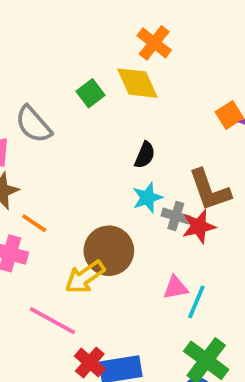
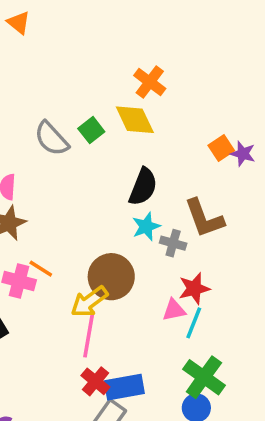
gray semicircle: (33, 124) -> (51, 139), moved
black semicircle: (145, 155) -> (143, 187), size x1.5
orange line: (34, 223) -> (41, 269), moved
red star: (199, 226) -> (194, 289), moved
pink line: (52, 321) -> (89, 334), moved, turned 72

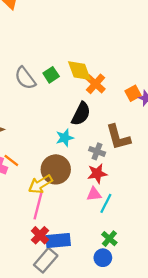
orange cross: (150, 82) -> (96, 84), moved
cyan star: (146, 227) -> (65, 138), moved
red star: (194, 289) -> (97, 173), moved
green cross: (204, 377) -> (109, 239), size x0.6

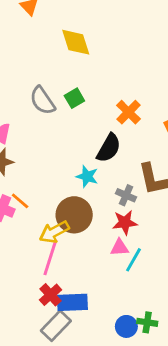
yellow diamond: (79, 71) -> (76, 42), moved
cyan star: (65, 138) -> (87, 176), turned 30
green cross: (109, 239) -> (147, 322), moved, turned -35

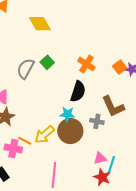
gray semicircle: (42, 101) -> (26, 69), turned 75
brown circle: (74, 215) -> (70, 131), moved
red star: (125, 222) -> (102, 177), moved, turned -30
yellow arrow: (54, 232) -> (45, 135), moved

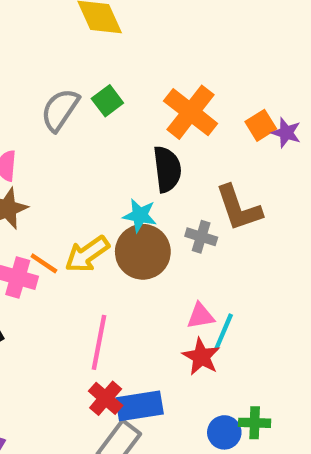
orange cross: (86, 64) -> (191, 112), size x1.4
black semicircle: (78, 91) -> (167, 169), turned -30

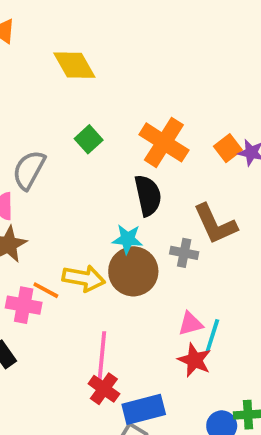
gray semicircle: (60, 110) -> (29, 170), moved
yellow arrow: (87, 254) -> (84, 278), turned -129
red cross: (106, 398) -> (104, 389), moved

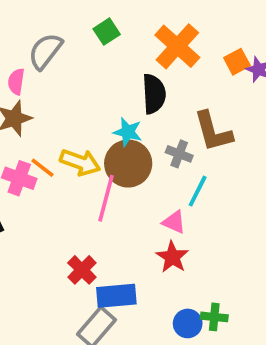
pink triangle: (190, 324) -> (174, 222), turned 30
cyan line: (212, 336) -> (198, 191), moved
pink line: (102, 356) -> (106, 198), moved

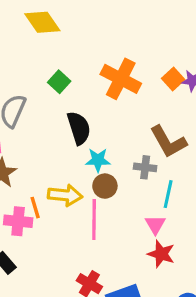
black semicircle: (154, 94) -> (79, 128), moved
brown circle: (128, 164) -> (105, 186), size x0.6
orange line: (43, 168) -> (35, 208), turned 50
pink triangle: (174, 222) -> (155, 225), turned 50

